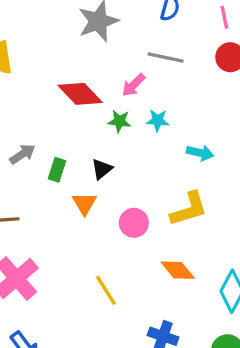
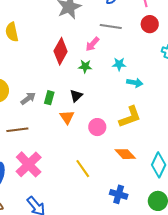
red diamond: (80, 94) -> (61, 51), turned 76
cyan star: (158, 120) -> (119, 64), moved
gray arrow: (22, 154) -> (28, 98), moved

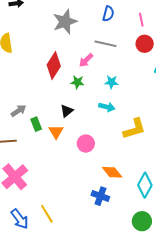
cyan arrow: (135, 83) -> (107, 107), moved
green rectangle: (49, 98) -> (36, 124), moved, turned -40
yellow L-shape: (130, 117) -> (134, 129), moved
yellow line: (83, 169) -> (47, 214), moved
blue cross: (119, 194) -> (100, 196), moved

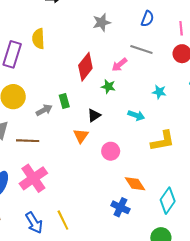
gray star: (65, 22) -> (102, 22), size x0.7
cyan star: (111, 82) -> (159, 92), moved
green rectangle: (36, 124) -> (64, 101), moved

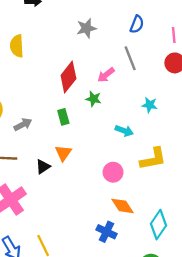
gray line: (141, 50) -> (130, 58), turned 50
green rectangle: (64, 101) -> (63, 117), moved
black triangle: (94, 115) -> (43, 167), moved
pink circle: (111, 151) -> (113, 172), moved

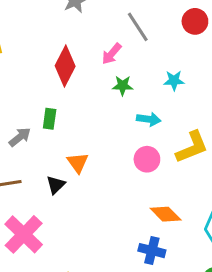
green star: (94, 99) -> (123, 86), moved
green rectangle: (63, 117) -> (50, 119), moved, turned 35
pink circle: (113, 172) -> (147, 159), moved

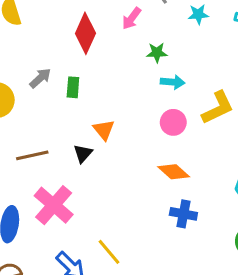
cyan star: (174, 80) -> (198, 14), moved
green star: (123, 86) -> (157, 53), moved
gray arrow: (20, 137) -> (40, 78), moved
orange diamond: (166, 214) -> (174, 172), moved

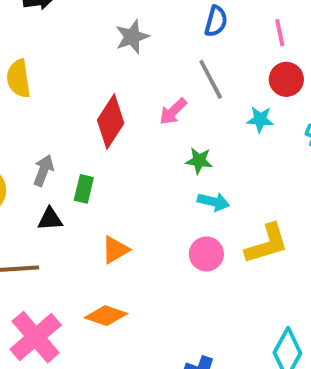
gray arrow: (40, 78) -> (43, 170), turned -35
orange triangle: (104, 130) -> (115, 250), turned 30
black triangle: (83, 153) -> (50, 219), moved, turned 36
orange diamond: (174, 172) -> (106, 316), moved, turned -32

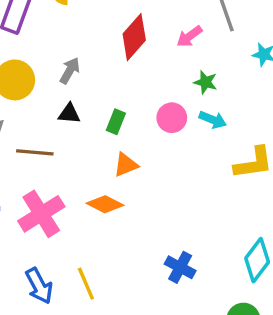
green rectangle: (84, 189) -> (116, 122), moved
orange triangle: (115, 250) -> (126, 165), moved
pink circle: (206, 254) -> (172, 118), moved

